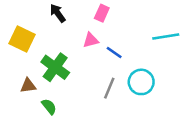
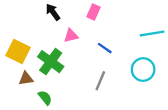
yellow square: (22, 39) -> (18, 51), moved
pink triangle: (91, 40) -> (71, 36), moved
cyan circle: (141, 82) -> (143, 69), moved

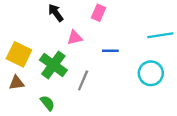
blue line: (105, 48) -> (110, 51), turned -35
brown triangle: (26, 79) -> (17, 83), moved
gray line: (100, 81) -> (83, 80), moved

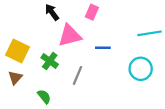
pink triangle: (75, 38) -> (70, 35), size x1.6
green cross: (53, 65) -> (50, 61), size x0.7
brown triangle: (17, 83) -> (15, 78), turned -40

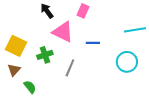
pink triangle: (70, 35) -> (63, 32), turned 40
green cross: (50, 61) -> (45, 55), turned 35
green semicircle: (44, 97) -> (30, 87), moved

